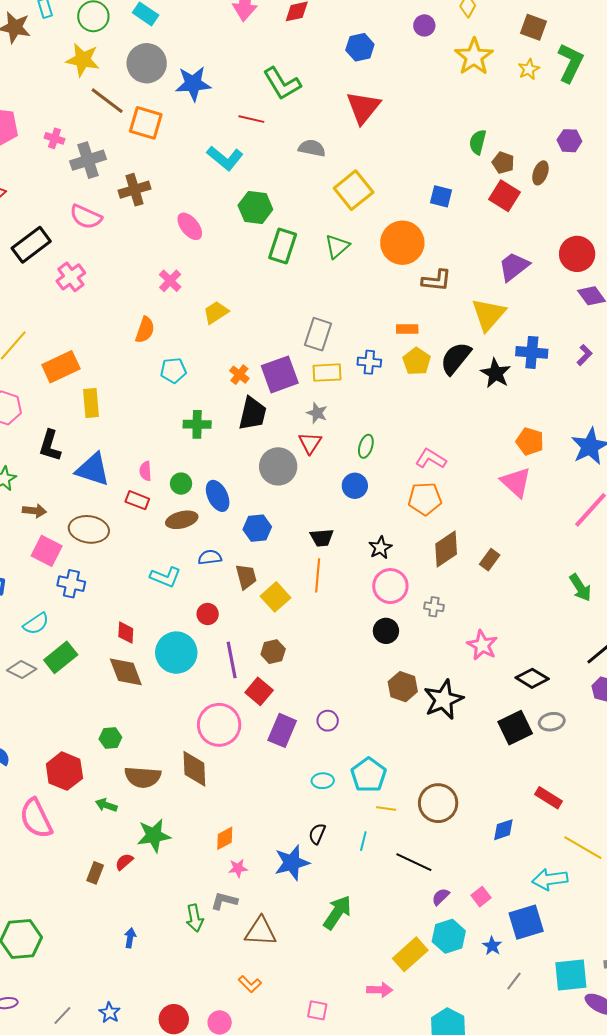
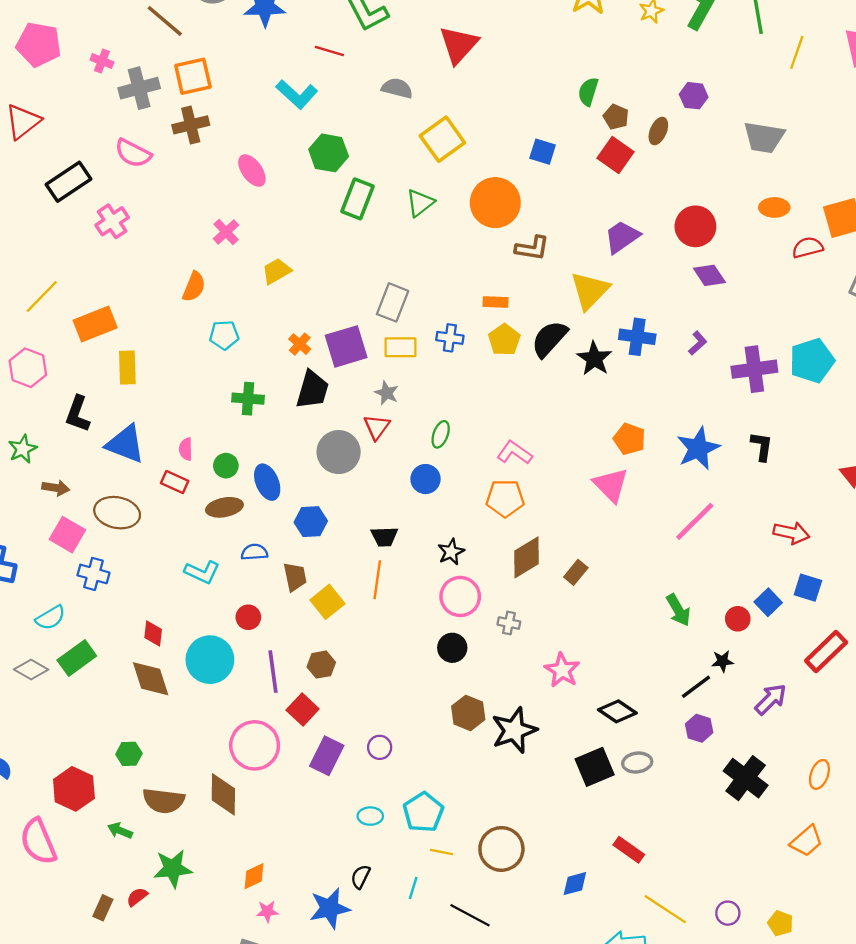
orange square: (146, 123) -> (193, 76), moved, turned -32

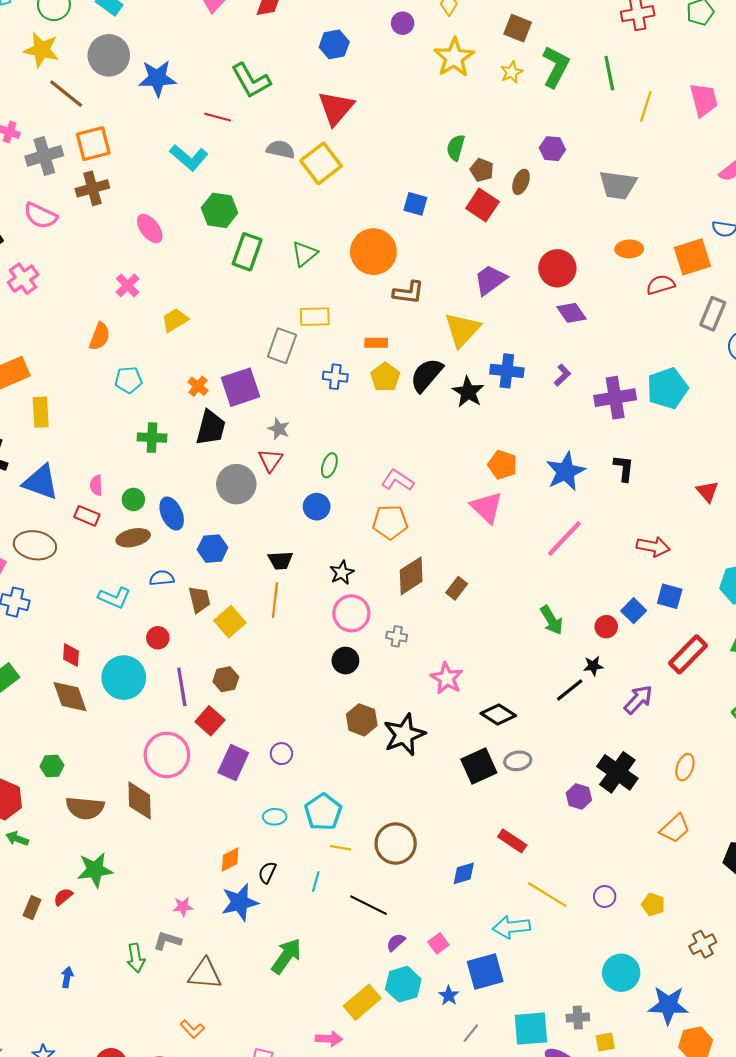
yellow square: (442, 139) -> (321, 163), moved
yellow rectangle: (401, 347) -> (315, 317), moved
purple hexagon: (699, 728) -> (579, 797), moved
green arrow: (120, 831) -> (17, 839), moved
orange diamond: (254, 876) -> (230, 859), moved

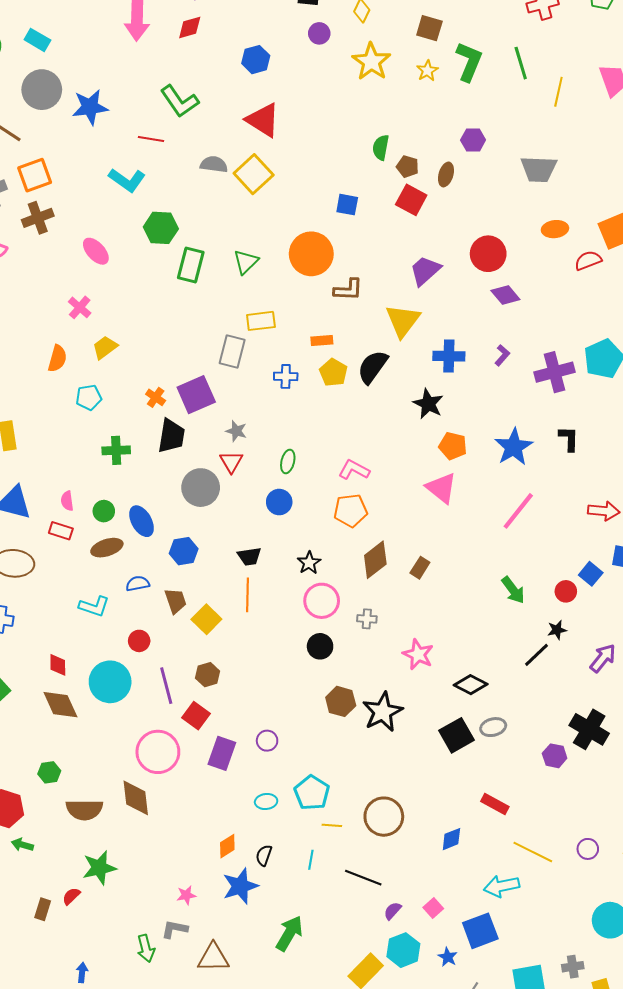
red triangle: (336, 108) -> (263, 120), turned -33
yellow trapezoid: (175, 320) -> (105, 347), moved
black star: (468, 392) -> (428, 404), moved

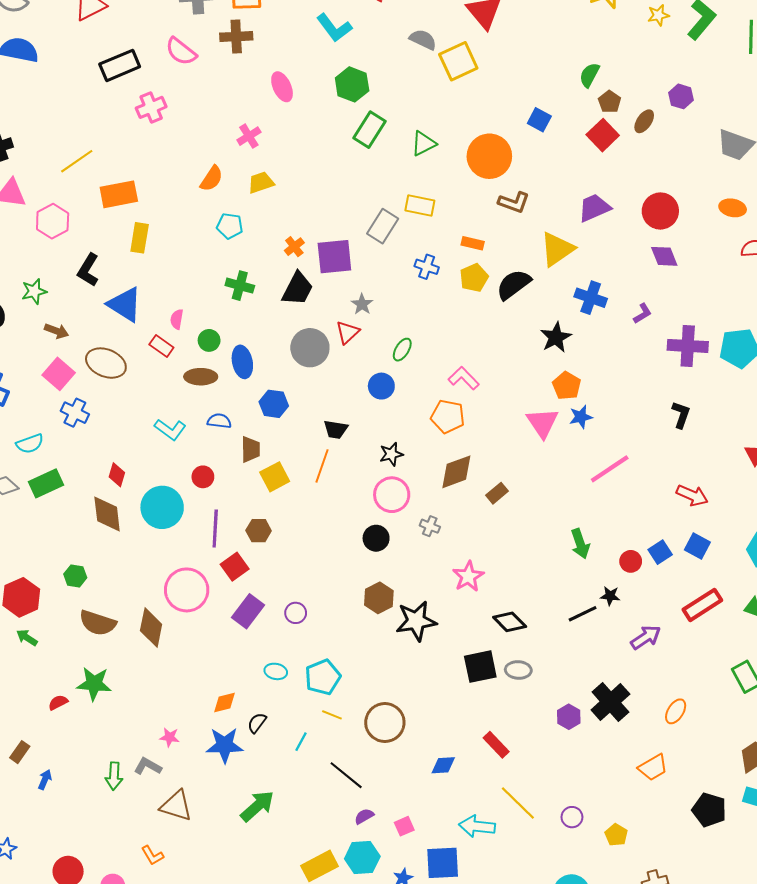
blue star: (514, 447) -> (581, 417), moved, size x0.6
brown rectangle: (43, 909) -> (20, 752), moved

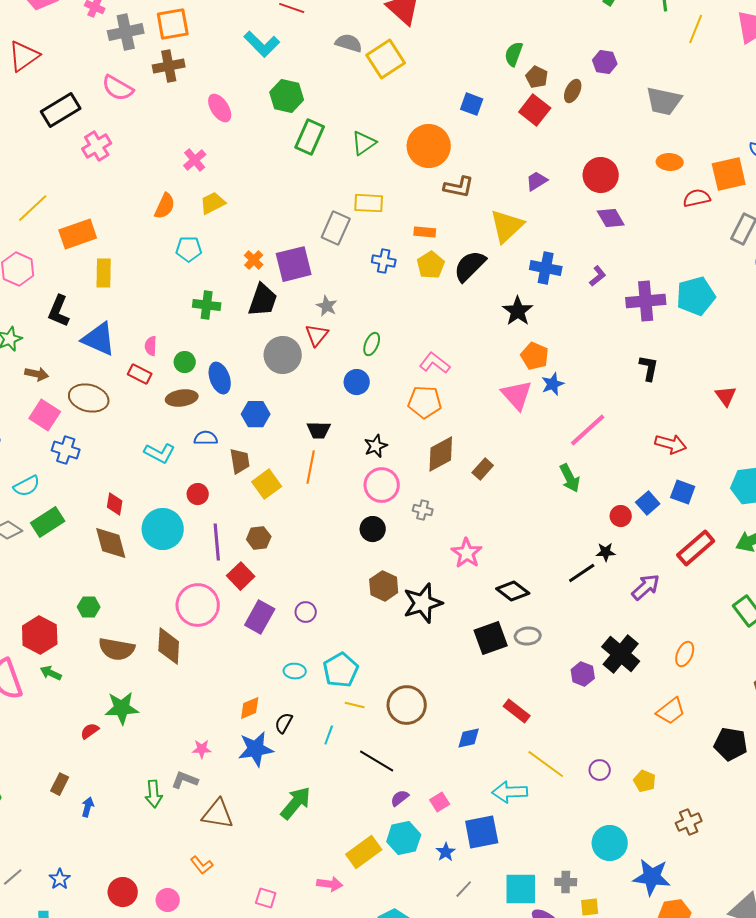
purple trapezoid: (594, 208) -> (537, 181), size x0.7
green arrow: (580, 544) -> (570, 478), moved

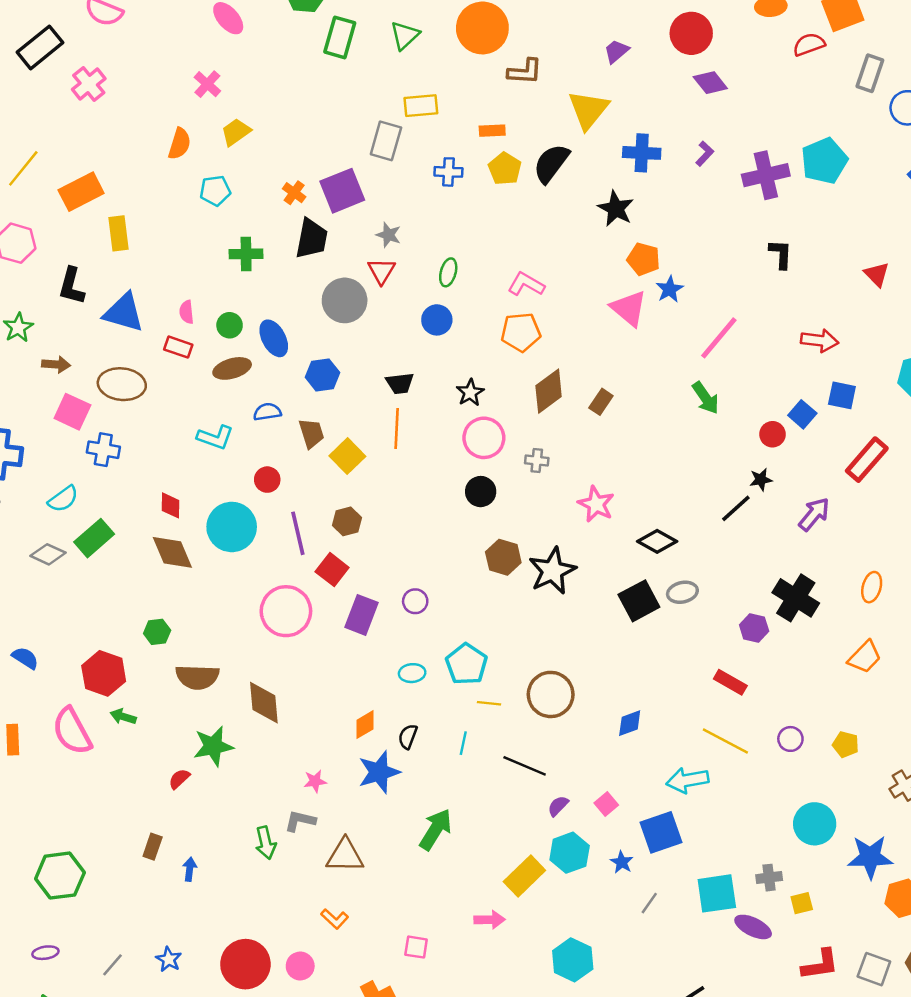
brown diamond: (169, 646) -> (264, 703), moved
red rectangle: (517, 711) -> (730, 682), moved
red circle: (123, 892) -> (245, 964), size x1.4

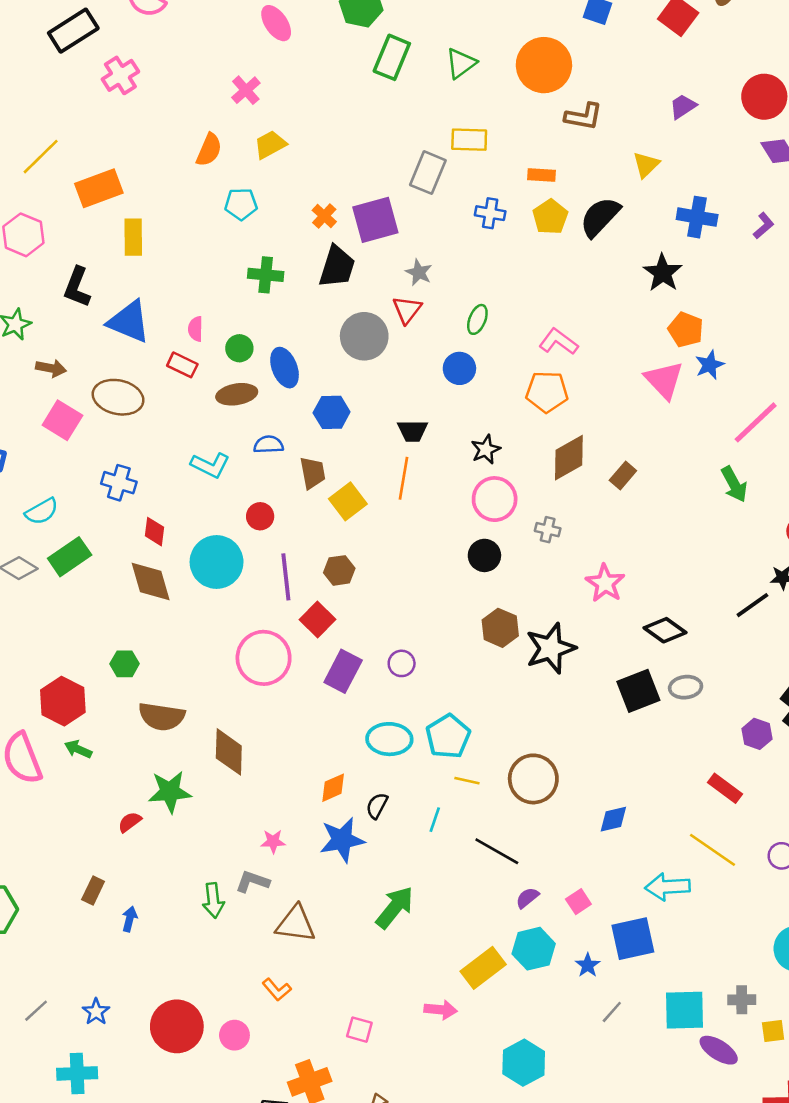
yellow triangle: (588, 110) -> (646, 165), size x0.6
blue cross: (103, 450) -> (119, 483), moved
cyan ellipse: (412, 673) -> (389, 739), size x1.6

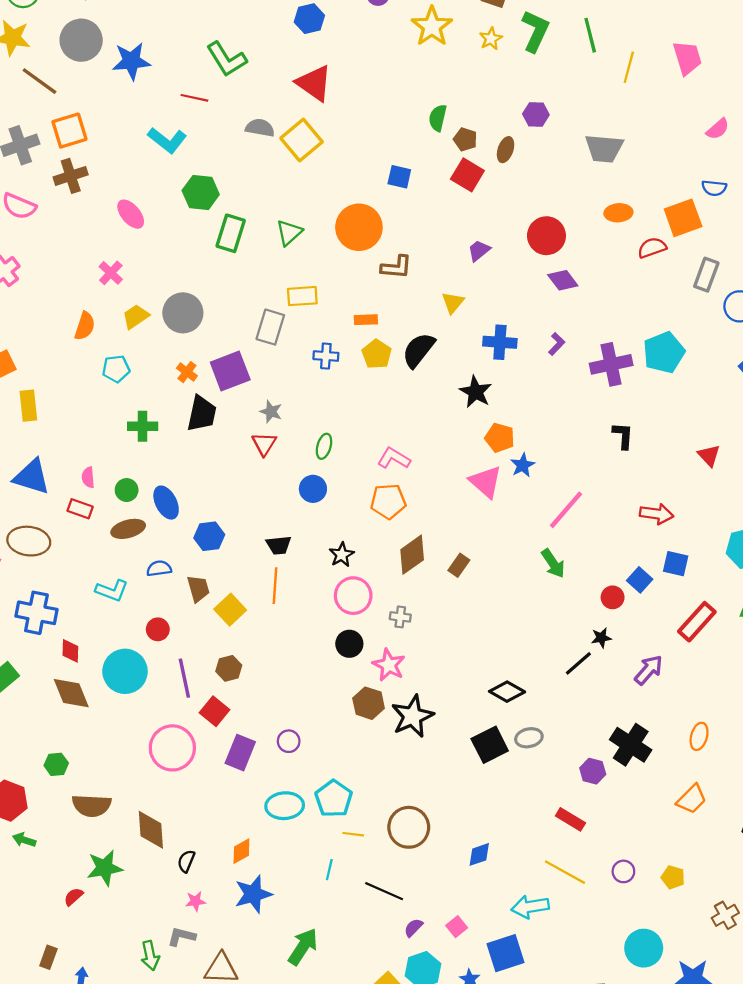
gray circle: (364, 336) -> (183, 313), moved
blue cross: (119, 483) -> (36, 613), size x1.4
pink star: (605, 583) -> (389, 665), moved
black semicircle: (377, 806) -> (186, 861), moved

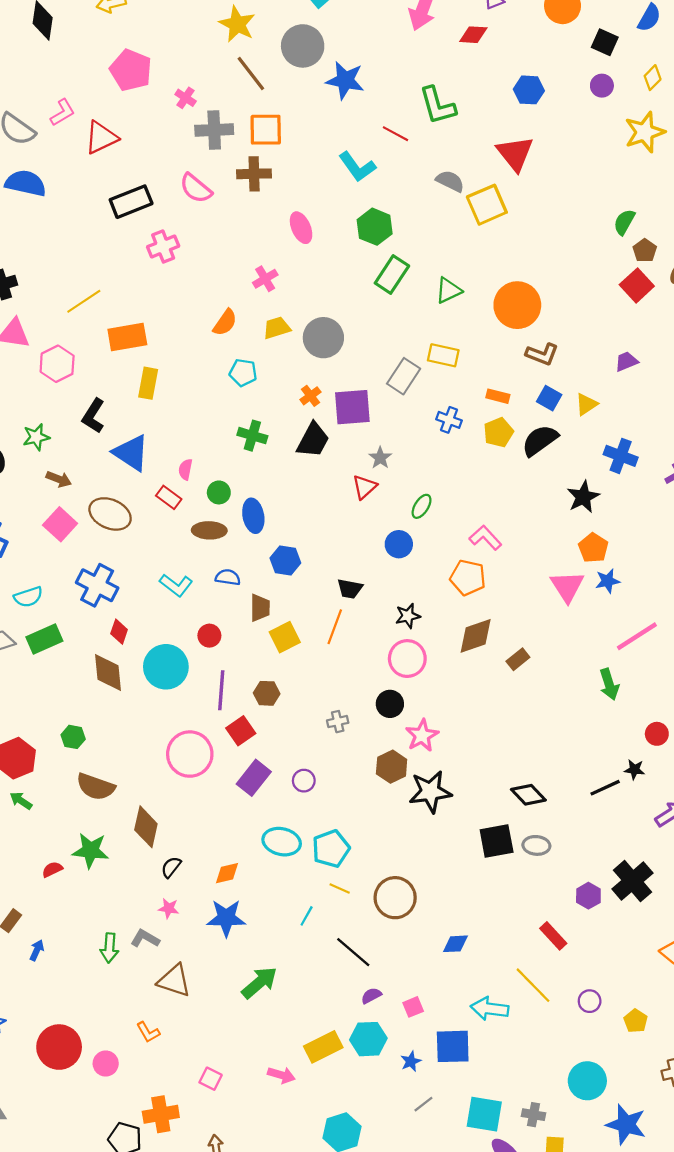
blue square: (399, 177) -> (549, 398), moved
gray cross: (400, 617) -> (338, 722), moved, turned -36

